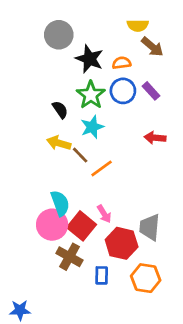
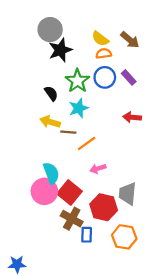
yellow semicircle: (138, 25) -> (100, 39), moved, turned 36
black star: (89, 59) -> (60, 50), moved, turned 30
brown line: (80, 155) -> (68, 132), turned -42
pink arrow: (104, 214) -> (98, 169), moved, turned 105
brown cross: (69, 257) -> (72, 219), moved

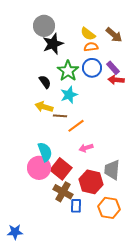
red arrow: (132, 117) -> (116, 80), moved

